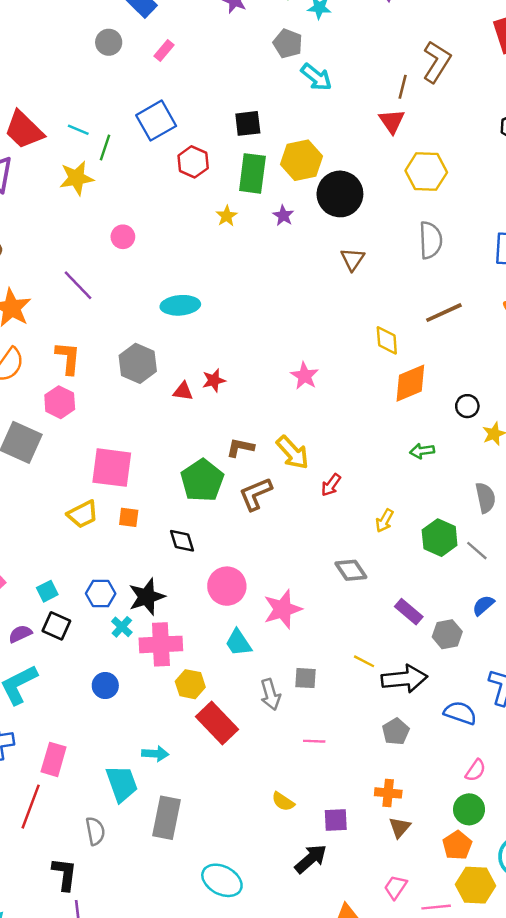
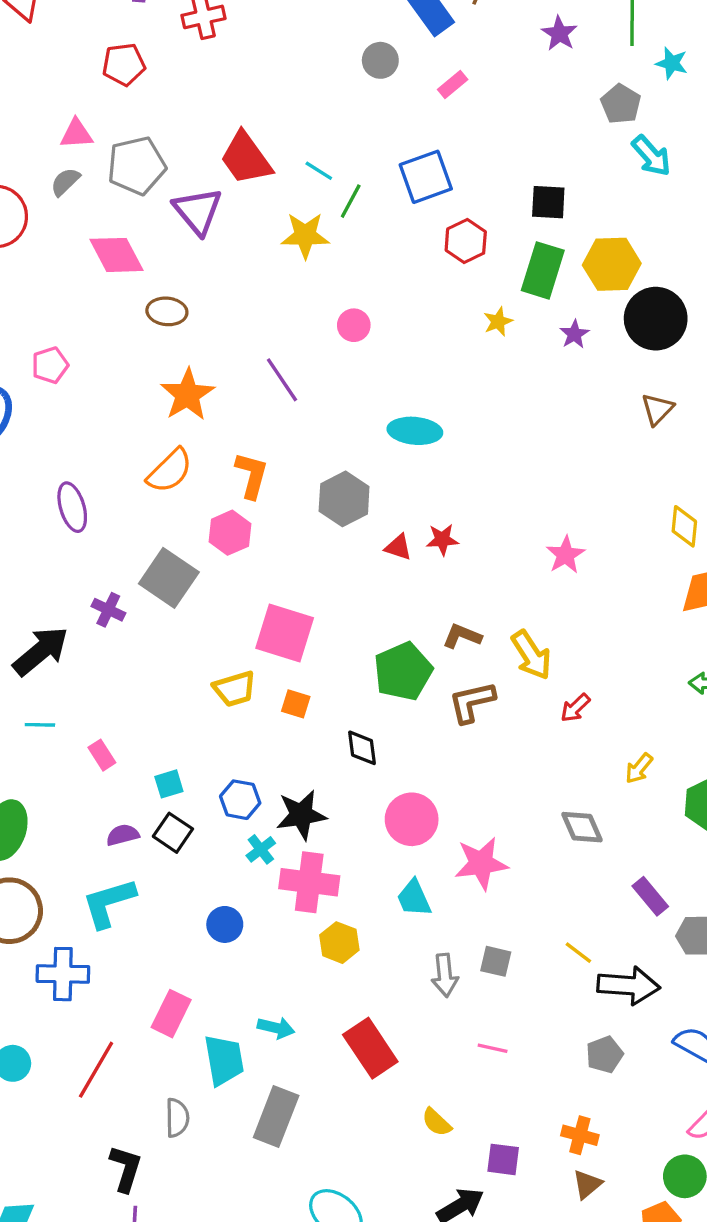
red rectangle: (217, 723) -> (370, 1048), moved
pink rectangle: (54, 759) -> (171, 1014), moved

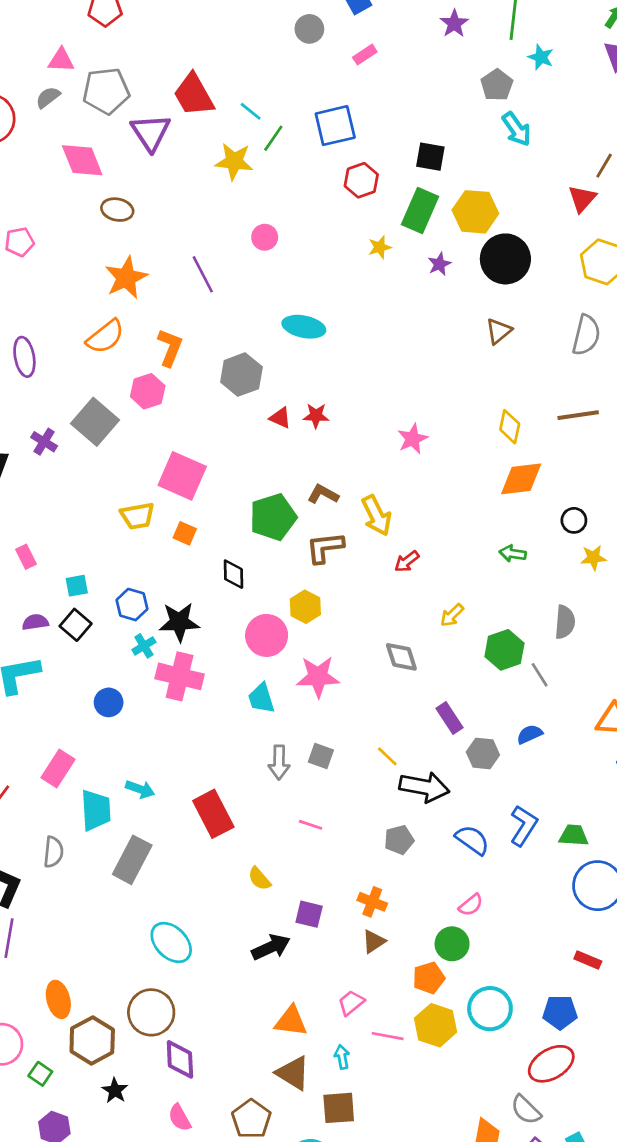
yellow hexagon: (339, 943) -> (305, 607), moved

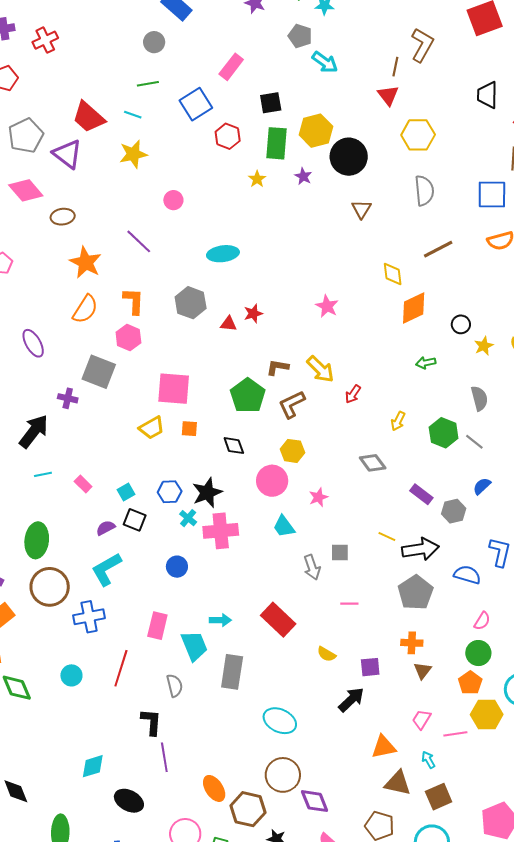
pink rectangle: (365, 55) -> (231, 67), moved, size x1.5
green line: (273, 138) -> (148, 84), moved, turned 65
pink star: (318, 677) -> (318, 497), size x0.6
gray pentagon: (399, 840) -> (416, 593), size x1.6

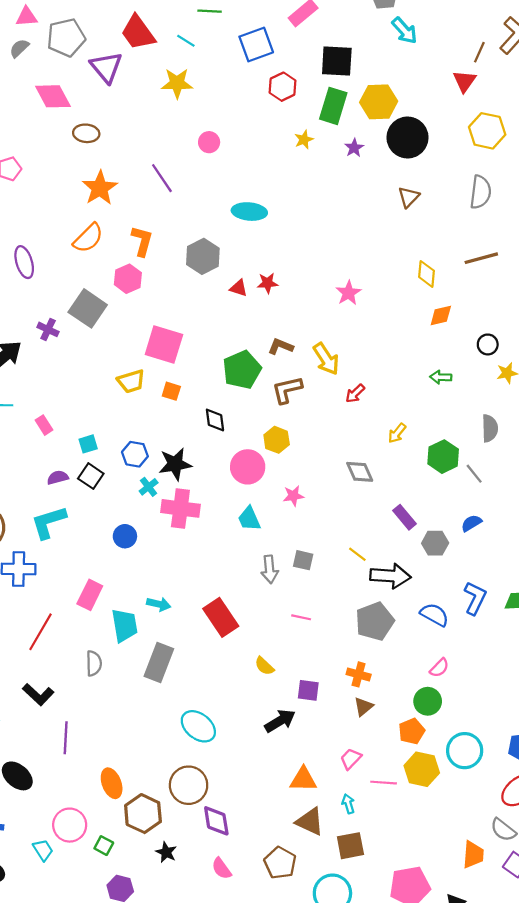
black square: (271, 103) -> (337, 61), size x1.4
orange diamond: (414, 308) -> (441, 315), size x0.7
black L-shape: (151, 722) -> (38, 694), moved, turned 116

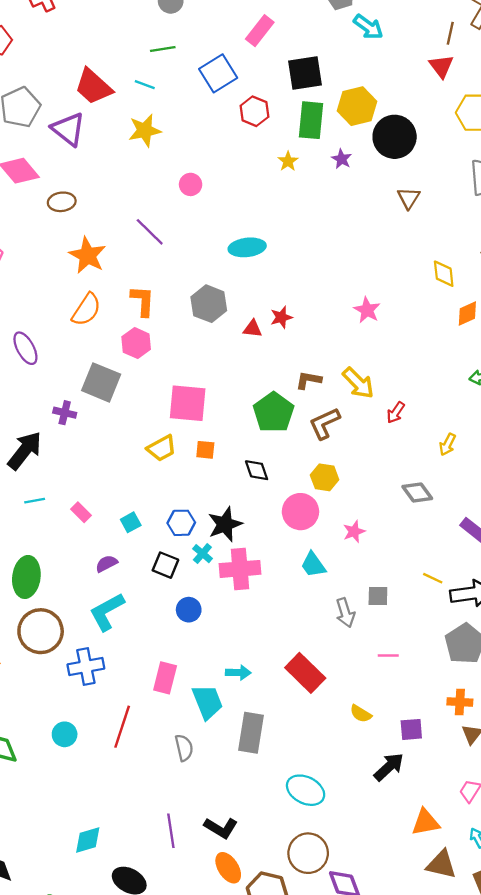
black square: (91, 476) -> (165, 565), moved
black L-shape: (38, 694) -> (221, 828), moved

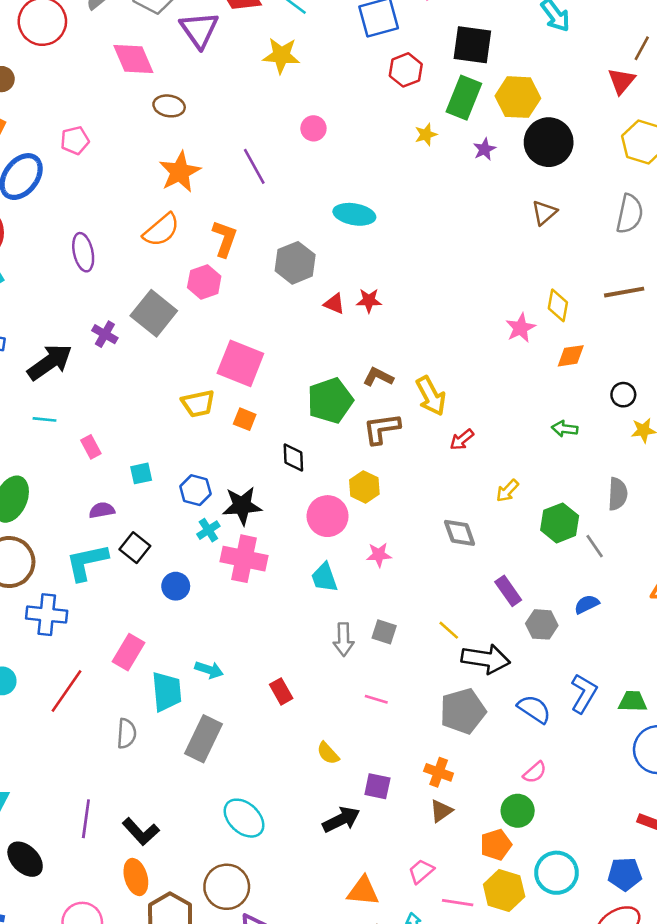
pink star: (367, 310) -> (521, 328), moved
black square: (165, 565) -> (135, 548), moved
red rectangle: (305, 673) -> (281, 691), size x0.6

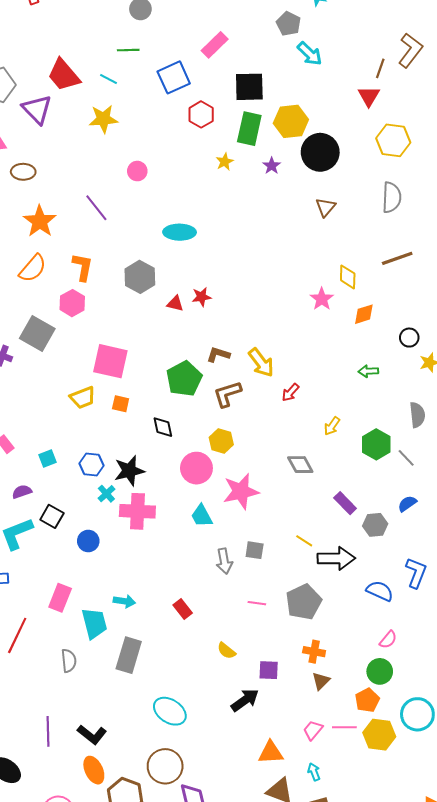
pink star: (379, 555) -> (241, 491), size x1.8
gray pentagon: (463, 711) -> (304, 602), moved
pink line: (458, 903) -> (344, 727), moved

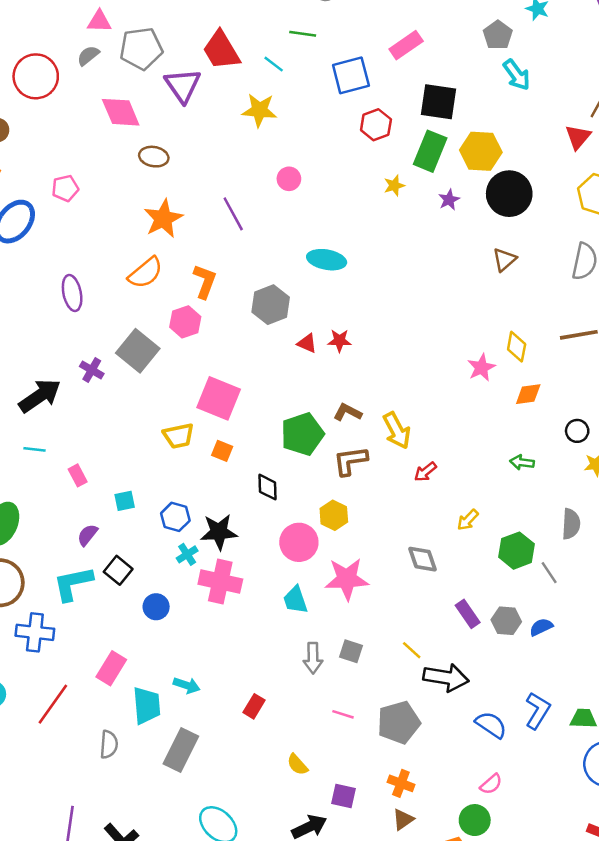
purple semicircle: (22, 492) -> (87, 535), turned -42
gray hexagon: (375, 525) -> (506, 621), moved
red rectangle: (183, 609) -> (254, 706), turned 60

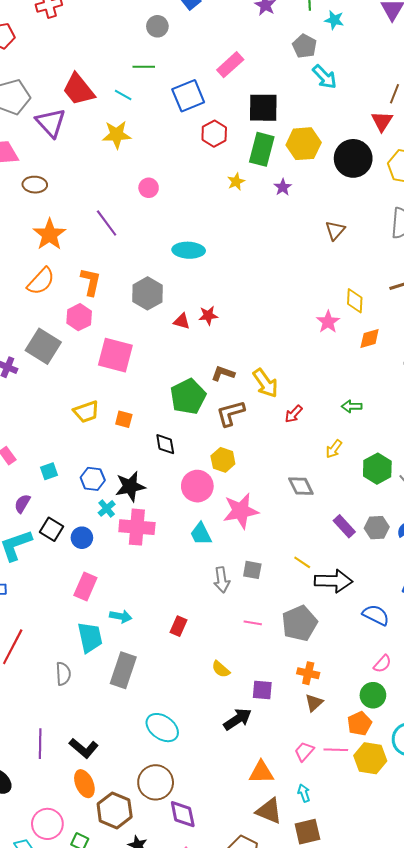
black circle: (509, 194) -> (353, 158), moved
pink square: (219, 398) -> (115, 355), moved
green arrow: (522, 462) -> (352, 406), moved
blue circle: (156, 607) -> (82, 538), moved
pink rectangle: (111, 668) -> (85, 587), moved

